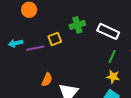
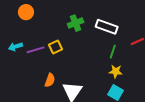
yellow square: (55, 39) -> (55, 47), moved

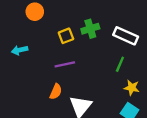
yellow square: (55, 47) -> (66, 36), moved
purple line: (36, 50) -> (65, 64), moved
green line: (113, 52) -> (120, 64), moved

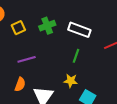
yellow square: (66, 36) -> (18, 28), moved
yellow star: (132, 88) -> (71, 81), moved

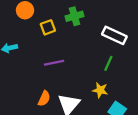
green cross: (47, 26) -> (75, 16), moved
orange semicircle: (20, 84) -> (44, 99), moved

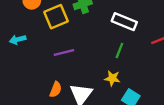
yellow square: (48, 27) -> (56, 17), size x1.5

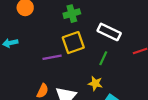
yellow square: (56, 17) -> (73, 43), moved

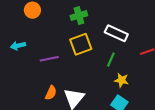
purple line: (52, 57) -> (49, 59), moved
yellow star: (95, 83) -> (122, 80), moved

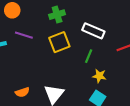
purple line: (49, 59) -> (24, 35), moved, turned 30
orange semicircle: (51, 93) -> (22, 92), moved, turned 48

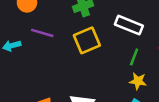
green line: (89, 56) -> (134, 57), moved

